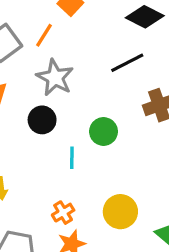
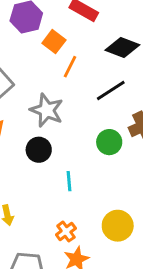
orange line: (44, 35) -> (70, 67), moved
green circle: (104, 131) -> (109, 142), moved

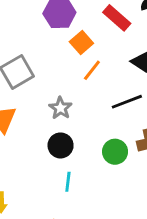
gray star: (47, 110) -> (60, 108), size x0.7
black circle: (39, 150) -> (61, 145), moved

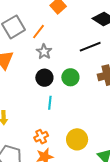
orange line: (92, 70) -> (38, 32), moved
green circle: (115, 152) -> (70, 77), moved

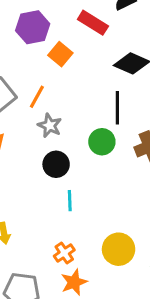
black line: (90, 47) -> (117, 108), turned -60
green circle: (70, 77) -> (102, 142), moved

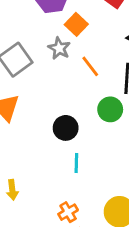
orange line: (37, 97) -> (90, 66), moved, turned -70
gray star: (50, 126) -> (59, 48), moved

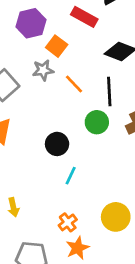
gray star: (59, 48) -> (43, 70), turned -30
cyan line: (76, 163) -> (71, 176), turned 30

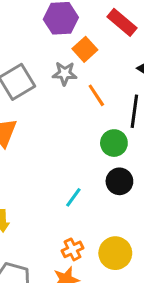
black circle: (57, 144) -> (119, 181), moved
orange cross: (68, 222) -> (73, 249), moved

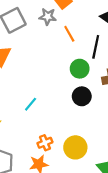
cyan line: (73, 197) -> (31, 104), moved

